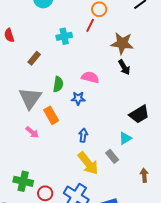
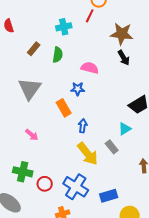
green semicircle: (58, 84) -> (58, 55), moved
orange rectangle: (51, 115) -> (64, 108), moved
pink arrow: (32, 132) -> (32, 135), moved

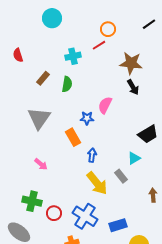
red line: (90, 16) -> (99, 45), turned 32
pink semicircle: (90, 68) -> (105, 105), moved, turned -78

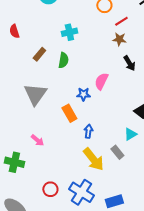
red line: (99, 45) -> (121, 21), moved
brown star: (131, 63) -> (119, 39), moved, size x0.6
green cross: (32, 201) -> (14, 162), moved

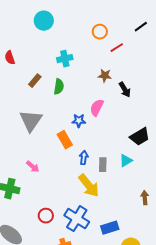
brown star: (119, 39) -> (105, 76), moved
gray rectangle: (117, 152) -> (103, 165), moved, turned 40

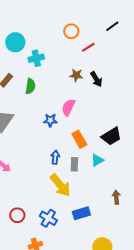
cyan circle: (44, 21) -> (15, 42), moved
black arrow: (125, 90) -> (96, 79), moved
orange rectangle: (65, 140) -> (79, 139), moved
blue cross: (77, 219) -> (48, 218), size x0.7
blue rectangle: (110, 228) -> (81, 213), moved

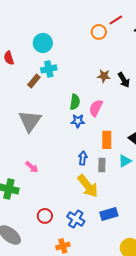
red line: (88, 47) -> (116, 20), moved
cyan cross: (36, 58) -> (49, 69), moved
green semicircle: (30, 86) -> (75, 102), moved
orange rectangle: (79, 139) -> (107, 140), turned 30

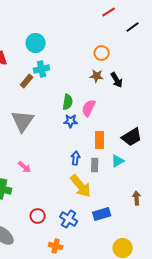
red line: (116, 20) -> (109, 12), moved
orange circle: (99, 32) -> (102, 53), moved
orange cross: (63, 246) -> (56, 246), turned 32

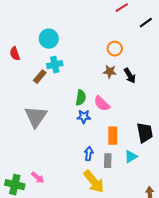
pink semicircle: (89, 108) -> (102, 104), turned -72
black trapezoid: (132, 137) -> (145, 133), turned -70
pink arrow: (25, 167) -> (38, 178), moved

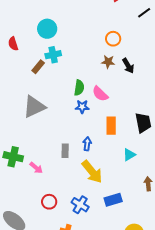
gray triangle: (36, 117) -> (34, 107), turned 30
cyan triangle: (131, 157) -> (129, 155), moved
gray rectangle: (108, 161) -> (65, 151), moved
green cross: (15, 185) -> (13, 157), moved

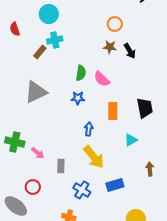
blue star: (82, 107) -> (78, 98), moved
gray rectangle: (65, 151) -> (61, 166), moved
red circle: (49, 202) -> (33, 187), moved

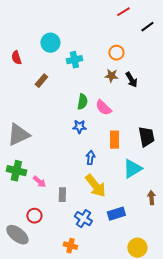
cyan cross: (55, 40) -> (74, 60), moved
gray triangle: (36, 92) -> (18, 135), moved
cyan triangle: (131, 140) -> (132, 169), size x1.5

